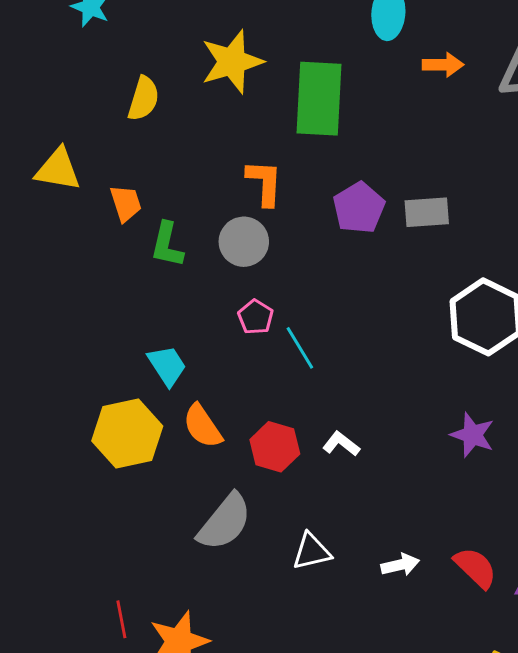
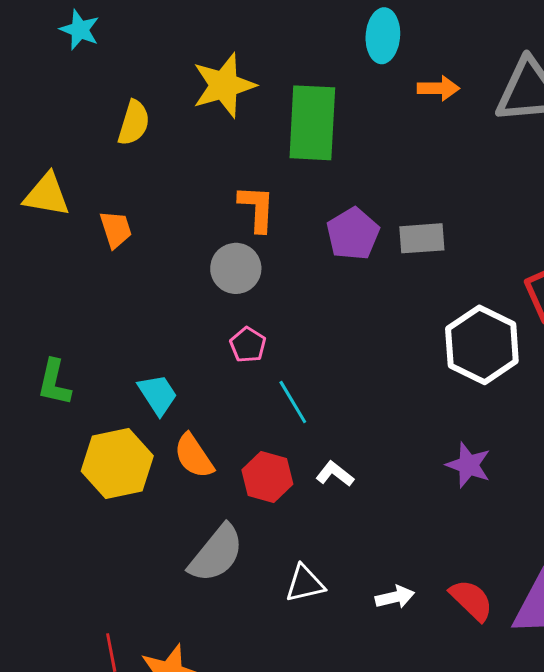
green L-shape: (167, 245) -> (54, 382), moved
cyan line: (300, 348) -> (293, 402), moved

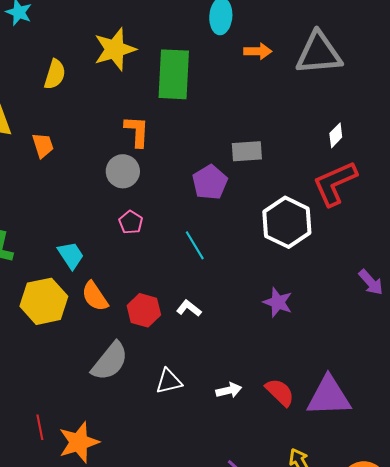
purple pentagon: (353, 234) -> (210, 182), moved
cyan line: (293, 402) -> (195, 245), moved

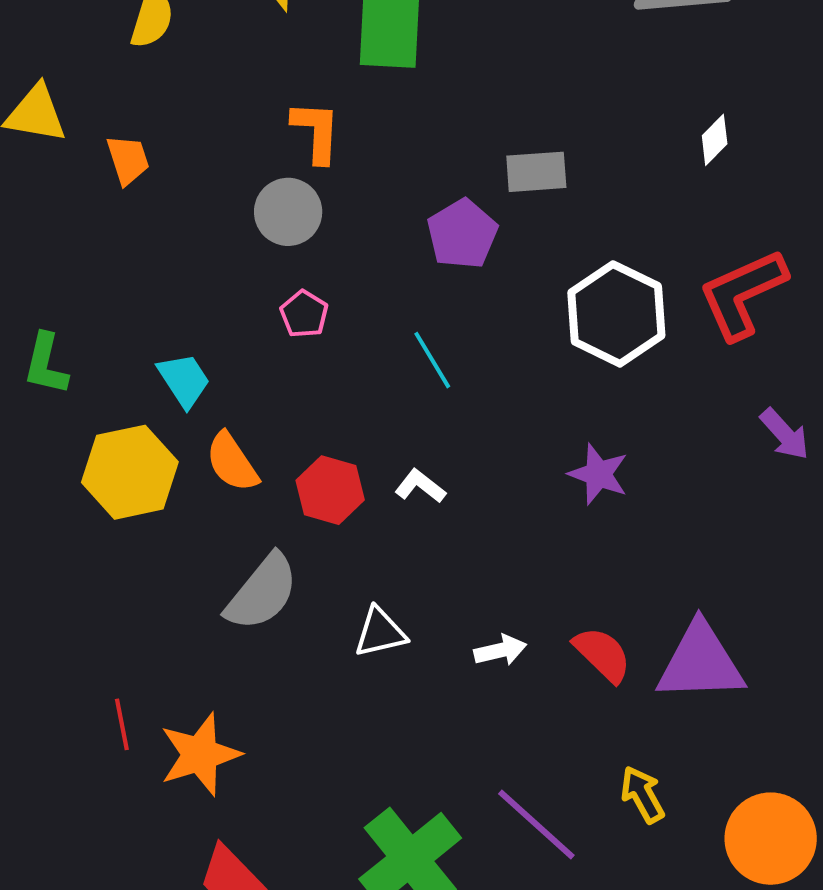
red L-shape: (335, 183) -> (743, 294), moved

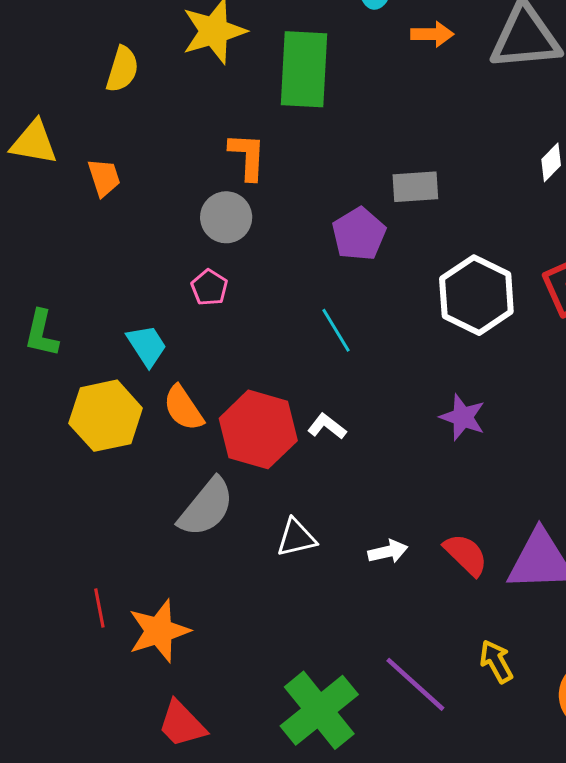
pink pentagon: (304, 314) -> (209, 288), moved
red hexagon: (330, 490) -> (258, 429), size x1.5

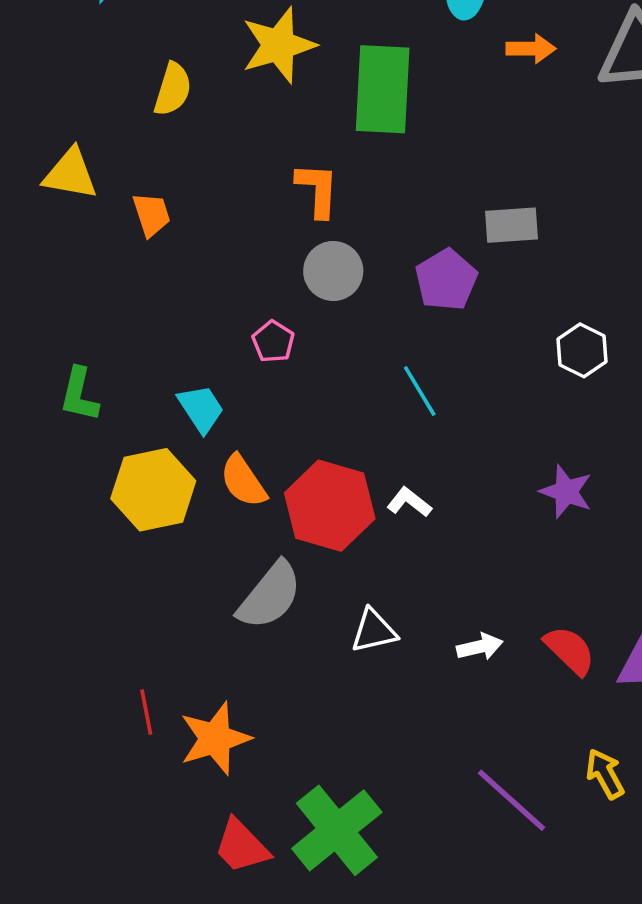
gray circle: (226, 217) -> (333, 271), moved
white hexagon: (476, 295) -> (582, 350), size x0.6
green cross: (319, 710) -> (337, 830), moved

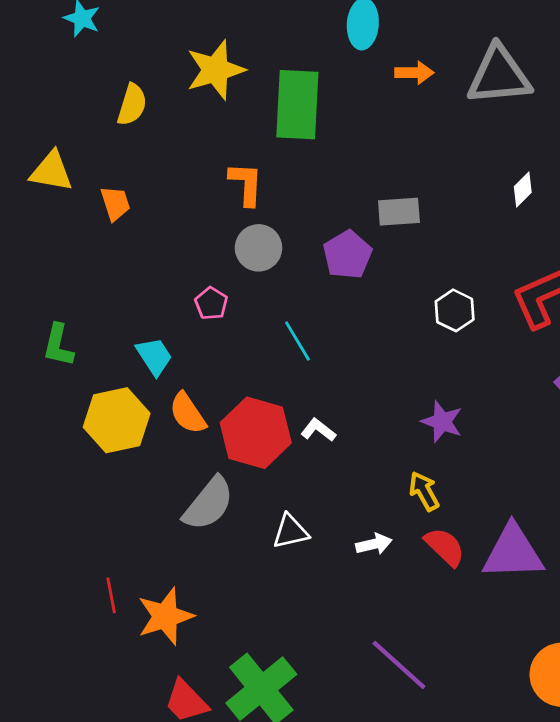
cyan line: (420, 391) -> (297, 341), moved
yellow arrow: (605, 774) -> (424, 491), moved

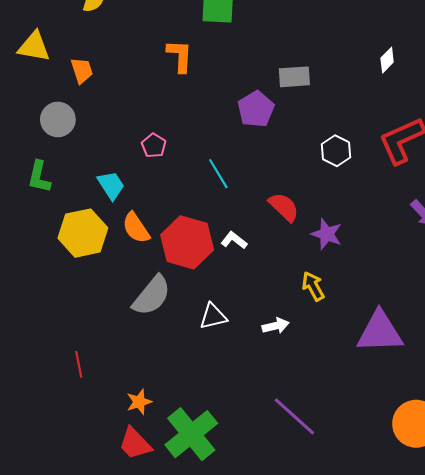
gray circle: (259, 248) -> (58, 119), moved
red semicircle: (445, 547) -> (284, 207), moved
orange star: (165, 616) -> (139, 402), moved, size x0.6

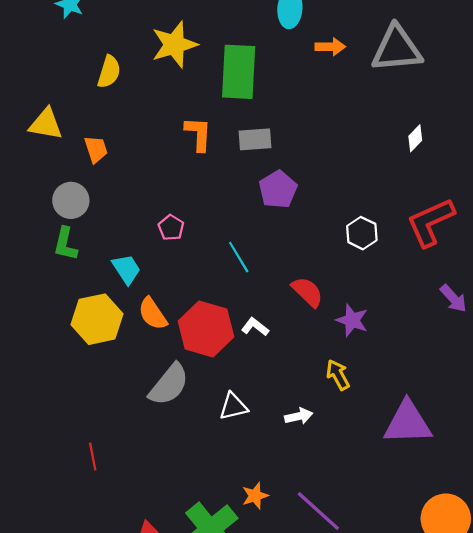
gray rectangle: (294, 77) -> (255, 139), moved
green L-shape: (39, 177) -> (65, 244), moved
orange star: (139, 402) -> (255, 496), moved

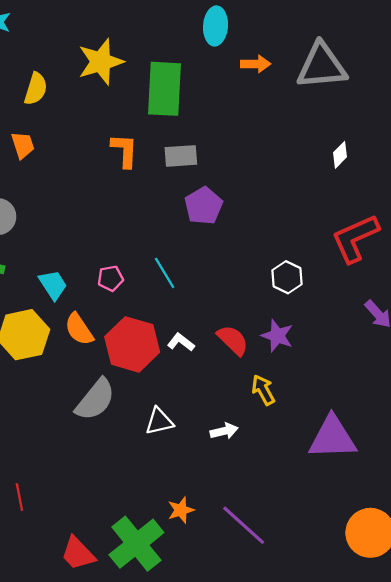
orange trapezoid: (96, 149) -> (23, 145), moved
pink pentagon: (171, 228) -> (110, 278), moved, turned 30
white hexagon: (362, 233) -> (287, 277), moved
red semicircle: (307, 292) -> (233, 340), moved
red line: (93, 457) -> (19, 497), moved

